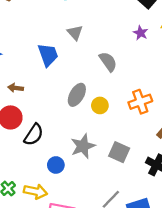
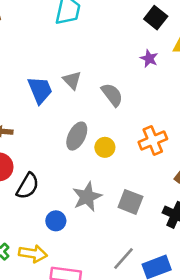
gray triangle: (75, 33) -> (72, 80), moved

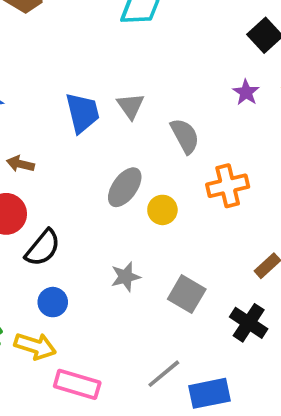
orange cross: (153, 141) -> (228, 186), moved
gray star: (87, 197) -> (126, 277), size x0.7
blue circle: (56, 221) -> (53, 302), moved

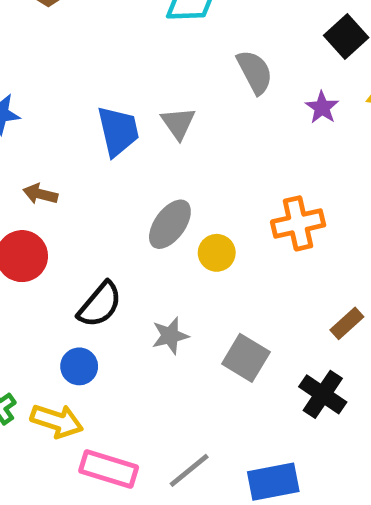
gray semicircle: (185, 136) -> (255, 72), moved
black semicircle: (43, 248) -> (100, 305), moved
gray line: (164, 374) -> (189, 470), moved

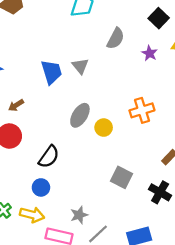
gray semicircle: (255, 72) -> (116, 38), turned 60
brown arrow: (40, 194) -> (16, 105), turned -42
gray star: (170, 336) -> (79, 215), moved

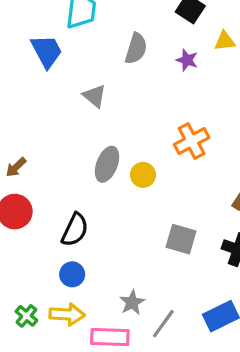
blue trapezoid: (51, 72) -> (47, 51), moved

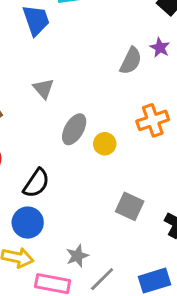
gray semicircle: (136, 48) -> (131, 61), moved
gray triangle: (95, 96) -> (43, 89), moved
blue circle: (72, 274) -> (28, 223), size x1.4

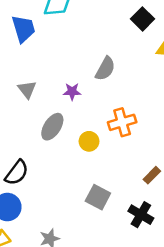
purple star: (160, 48) -> (72, 92), moved, turned -30
yellow circle: (105, 144) -> (89, 141), moved

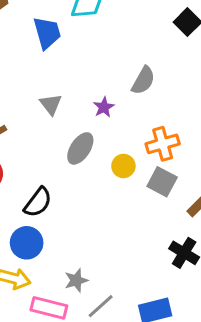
purple star: (72, 92) -> (104, 107), turned -30
gray square: (98, 197) -> (162, 182), moved

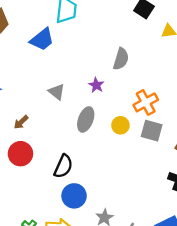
blue trapezoid: (47, 33) -> (42, 40), turned 80
blue circle: (27, 243) -> (74, 196), moved

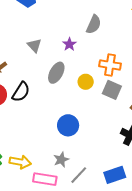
orange cross: (146, 102) -> (110, 65), turned 30
black semicircle: (63, 166) -> (21, 92), moved
blue circle: (74, 196) -> (68, 125), moved

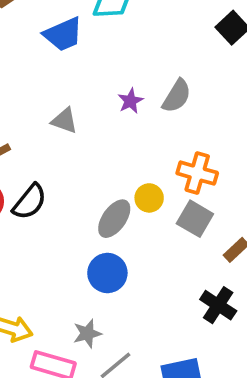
purple star: (69, 44) -> (130, 101), moved
gray triangle: (34, 45) -> (64, 121), turned -35
gray ellipse: (56, 73) -> (114, 219), moved

